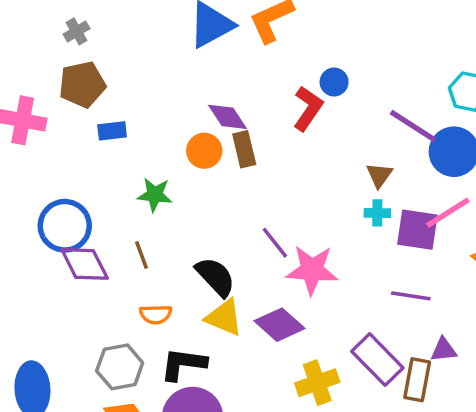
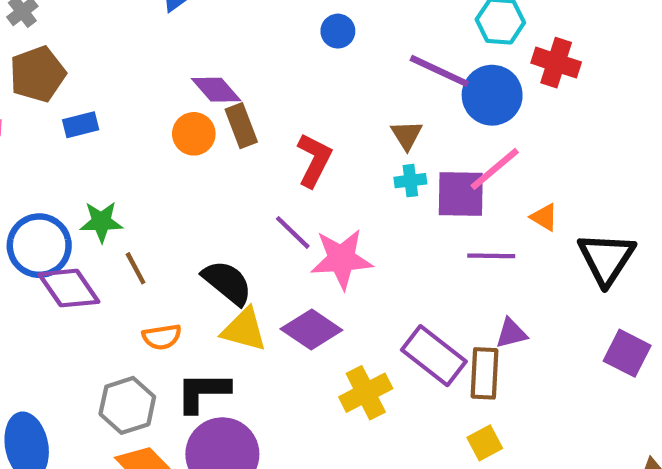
red L-shape: (308, 108) -> (314, 160), moved
green star: (155, 195) -> (101, 222), moved
purple line: (411, 296) -> (491, 256), moved

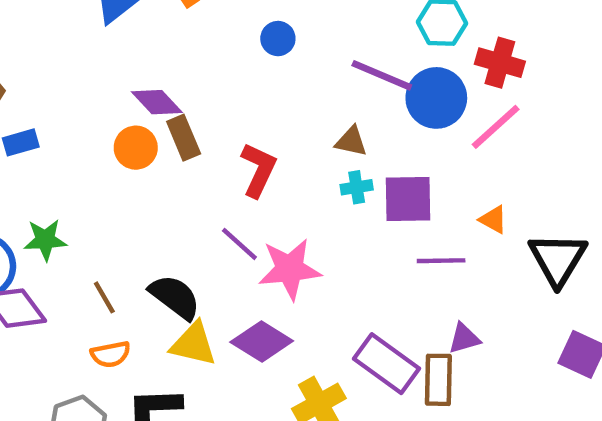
brown triangle: (407, 135) -> (351, 141), turned -44
pink line: (495, 169) -> (496, 127), moved
brown line: (136, 268) -> (104, 297), moved

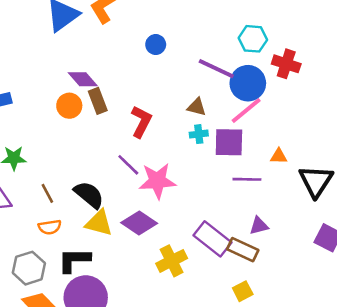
pink line: (496, 127) -> (246, 111), moved
orange triangle: (493, 220) -> (279, 156), turned -30
brown rectangle: (438, 380) -> (243, 250), turned -68

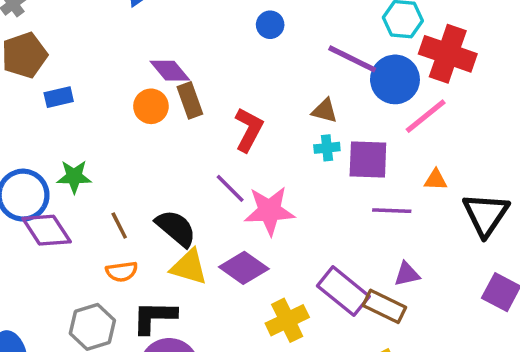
red cross: (286, 64) -> (448, 54), size x1.4
pink line: (246, 111) -> (426, 116), moved

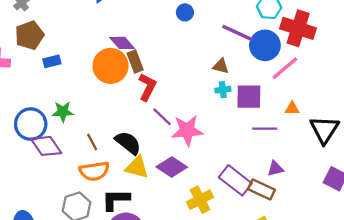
orange circle: (151, 106) -> (111, 66), size x1.6
red L-shape: (249, 130) -> (147, 87), moved
orange semicircle: (122, 272) -> (94, 171), size x1.5

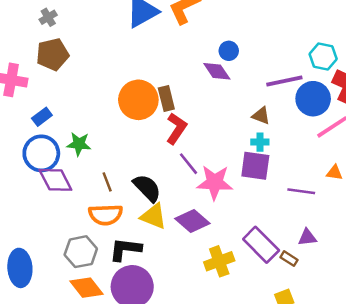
purple line: (237, 33) -> (284, 81), turned -44
purple diamond: (122, 43) -> (217, 71), moved
blue rectangle: (52, 61) -> (42, 117), moved, turned -30
purple square: (249, 97) -> (255, 166), moved
brown rectangle: (261, 189) -> (289, 259), size x0.6

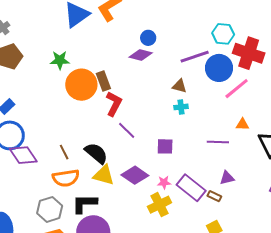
purple diamond: (217, 71) -> (141, 55), turned -35
green star: (79, 144) -> (60, 60), moved
purple square: (255, 166) -> (165, 146), moved, size x0.7
pink star: (215, 182) -> (164, 182), moved, size x0.5

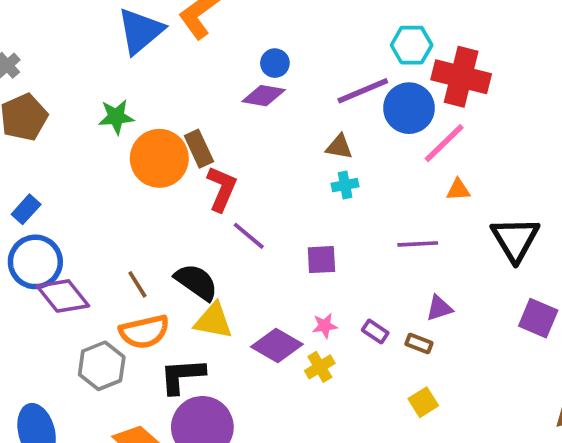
orange triangle: (242, 124) -> (458, 190), moved
purple diamond: (135, 175) -> (277, 346), moved
purple rectangle: (191, 188) -> (375, 332), size x0.5
yellow cross: (160, 205) -> (320, 367), size x0.7
gray hexagon: (50, 209) -> (102, 366), moved

